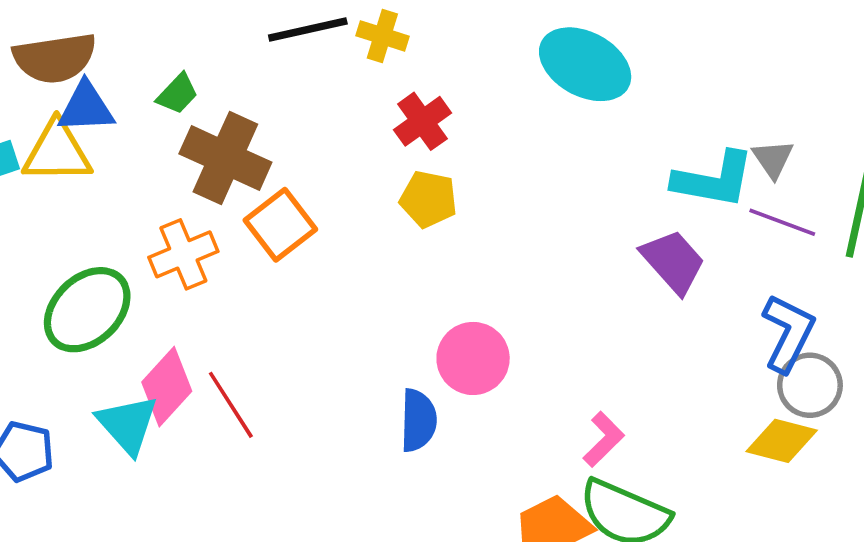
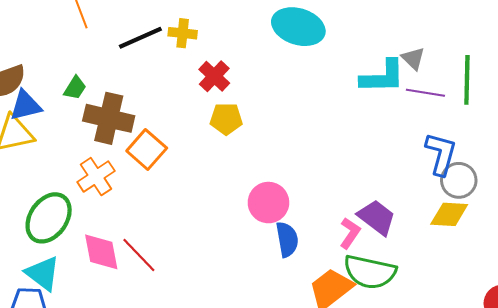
purple trapezoid: (673, 262) -> (377, 217), moved
pink diamond: (167, 387) -> (101, 252), turned -42
blue semicircle: (418, 420) -> (287, 239), moved
cyan triangle: (128, 424) -> (43, 273), moved

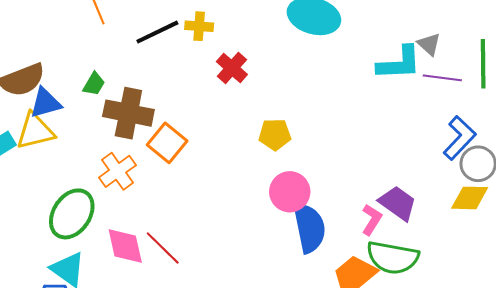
yellow pentagon: (226, 119) -> (275, 134), moved
blue L-shape: (441, 154) -> (460, 138), turned 30
blue semicircle: (287, 239) -> (309, 228), size x1.4

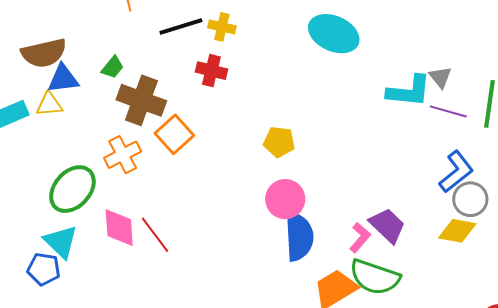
red cross: (232, 68) -> (211, 71), moved, turned -36
yellow triangle: (35, 131) -> (49, 104), size x0.7

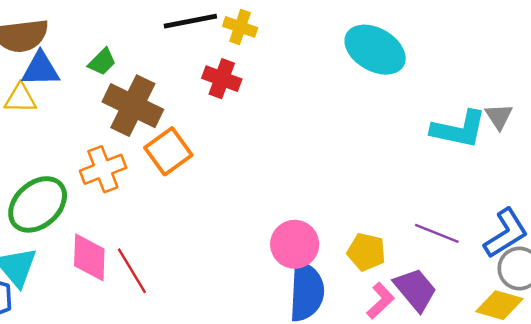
purple line: (448, 111) -> (437, 233), moved
yellow pentagon: (279, 142) -> (366, 252), moved

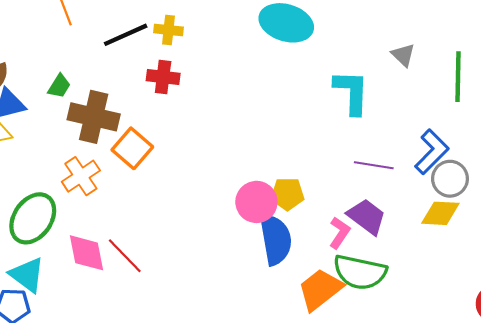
cyan L-shape: (459, 129) -> (352, 92), moved, turned -87
yellow pentagon: (366, 252) -> (287, 194), moved

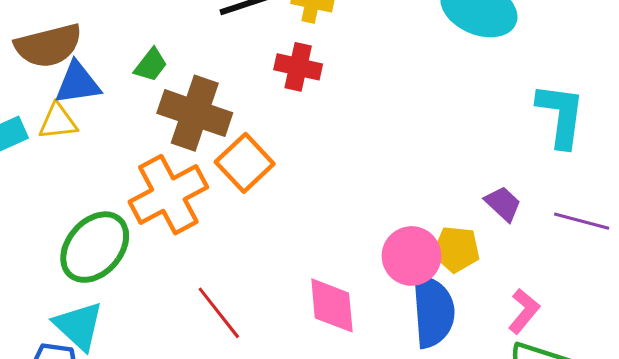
orange cross: (81, 176) -> (168, 195), size x1.4
purple trapezoid: (367, 217) -> (503, 204), moved, size x0.7
pink diamond: (87, 253) -> (332, 305), moved

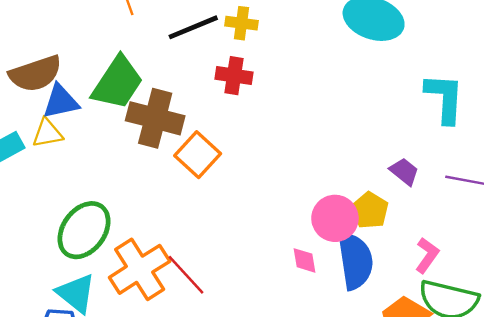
green trapezoid: (151, 65) -> (118, 83), size x2.0
orange cross: (168, 195) -> (140, 269), moved
yellow pentagon: (456, 249) -> (370, 210), turned 30
pink diamond: (332, 305) -> (304, 260), moved, size x0.6

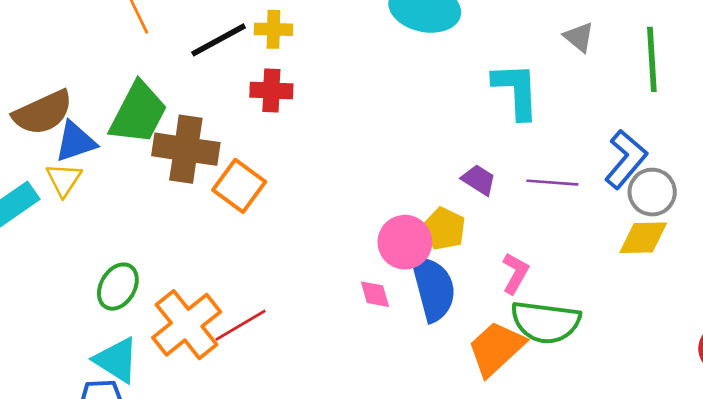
yellow triangle: (47, 133) -> (64, 180), turned -40
green ellipse: (84, 230) -> (118, 287), size x0.7
red line: (186, 275) -> (241, 325), turned -72

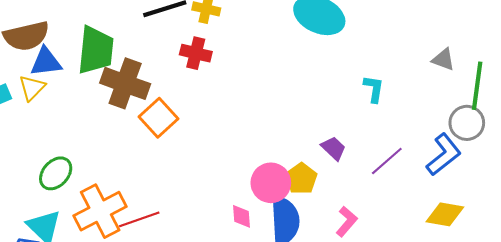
gray triangle: (579, 37) -> (443, 59), moved, turned -30
cyan L-shape: (516, 91) -> (374, 89), size x0.6
green trapezoid: (138, 113) -> (96, 50), turned -33
purple line: (552, 183) -> (387, 161), turned -57
gray circle: (652, 192) -> (467, 123), moved

